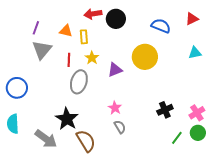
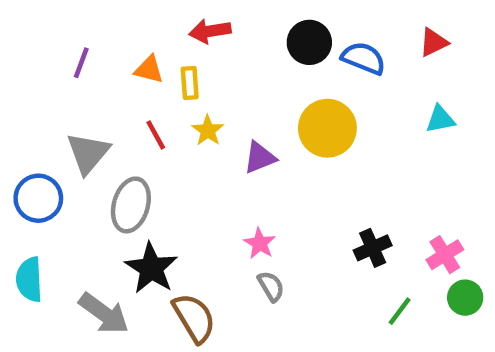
black circle: (116, 19) -> (309, 42), moved
gray triangle: (42, 50) -> (88, 153), moved
red line: (69, 60) -> (156, 135), turned -32
gray ellipse: (79, 82) -> (131, 205), moved
green circle: (198, 133) -> (465, 298), moved

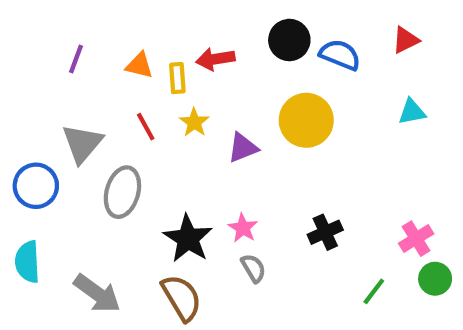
red arrow: (210, 31) -> (215, 59), moved
black cross: (373, 248) -> (325, 232), moved
black star: (151, 268) -> (188, 239), moved

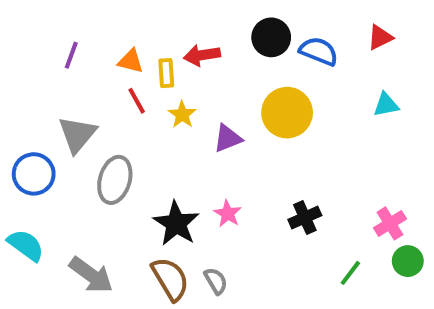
red line: (146, 127) -> (137, 101), moved
cyan semicircle: (27, 262) -> (26, 245), turned 129
gray semicircle: (253, 268) -> (216, 281), moved

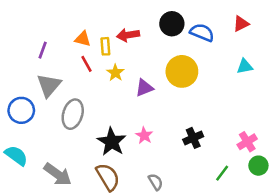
purple line: (71, 55) -> (43, 50), moved
gray semicircle: (216, 281) -> (156, 182), moved

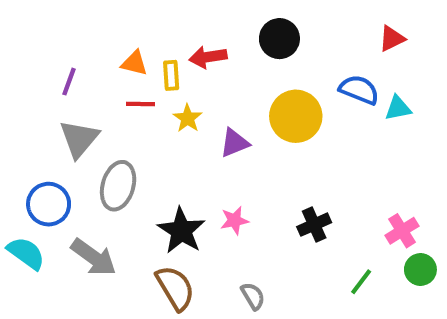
blue semicircle: (202, 33) -> (359, 90), moved
red line: (87, 64) -> (141, 104), turned -60
blue circle: (21, 110) -> (49, 204), moved
pink star: (144, 135) -> (234, 220), turned 30
gray arrow: (58, 174) -> (94, 257), moved

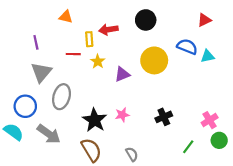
orange triangle: (134, 63) -> (66, 17), moved
purple line: (69, 82) -> (36, 42), turned -32

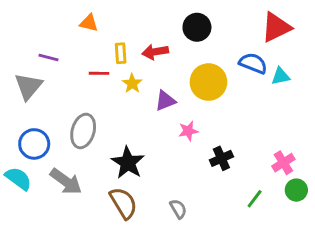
red triangle: (204, 20) -> (276, 27), size x1.6
red arrow: (108, 30) -> (155, 52), moved
purple line: (36, 42) -> (49, 58), turned -64
gray triangle: (41, 72) -> (28, 86), moved
pink star: (122, 115) -> (188, 131), moved

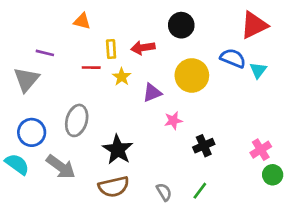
cyan triangle: (280, 76) -> (258, 70), turned -42
green line: (255, 199) -> (200, 191), moved
brown semicircle: (123, 203) -> (114, 187), turned 108

